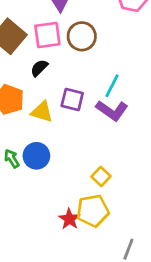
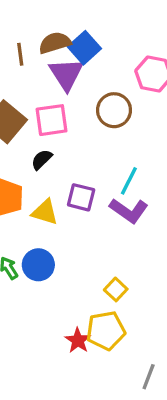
brown circle: (82, 36) -> (114, 110), moved

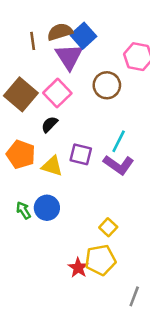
pink square: (52, 120) -> (57, 93), turned -36

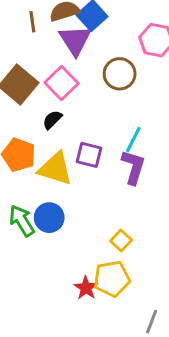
purple L-shape: (119, 165) -> (133, 167), turned -108
yellow triangle: (52, 166) -> (55, 169), size x1.4
green arrow: (23, 210) -> (22, 221), size x1.5

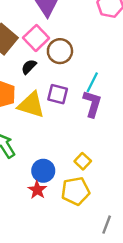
brown circle: (120, 74) -> (60, 51), moved
blue circle: (49, 218) -> (43, 171), moved
red star: (86, 288) -> (37, 190), moved

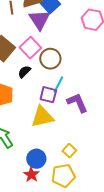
cyan line: (92, 82) -> (58, 85), moved
purple L-shape: (92, 104) -> (77, 103), turned -40
yellow triangle: (31, 105) -> (42, 117), moved, turned -30

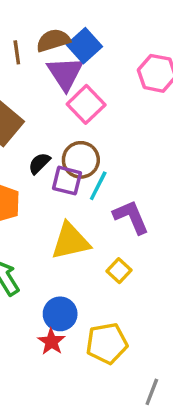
pink square: (30, 48) -> (86, 104), moved
brown circle: (50, 59) -> (81, 160), moved
purple square: (48, 95) -> (67, 181), moved
yellow square: (69, 151) -> (119, 271), moved

